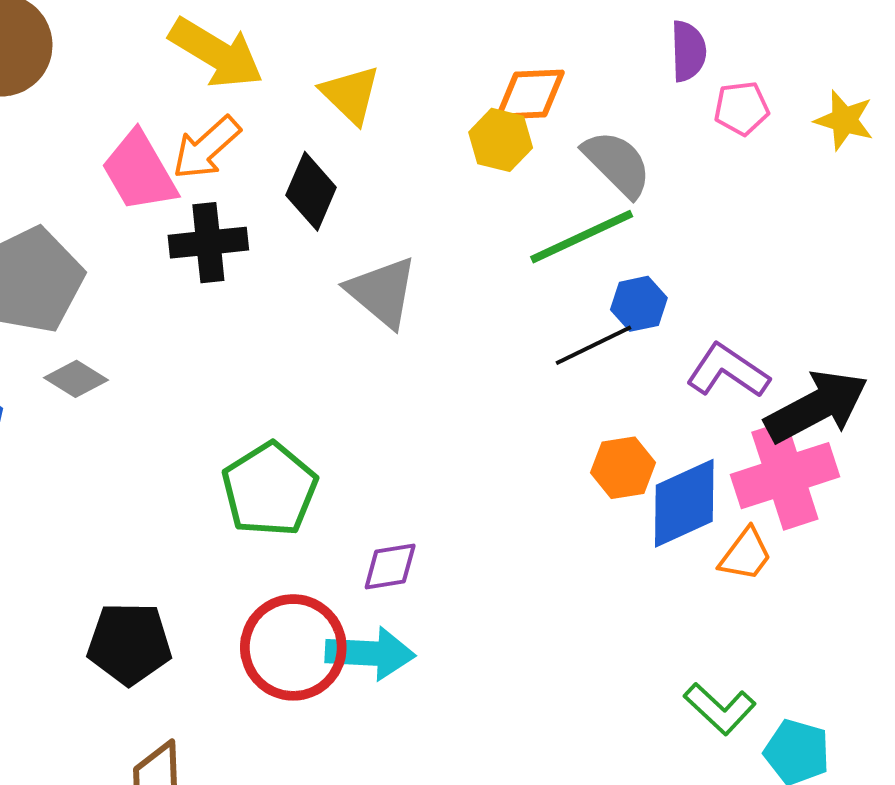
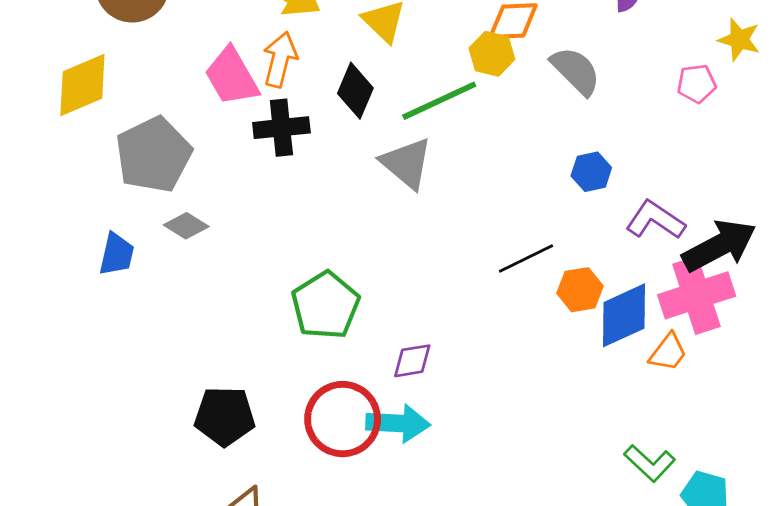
pink pentagon: (742, 108) -> (697, 84), moved
orange arrow: (206, 148) -> (280, 59), turned 146
green line: (582, 237) -> (439, 101), moved
black line: (593, 345) -> (526, 258), moved

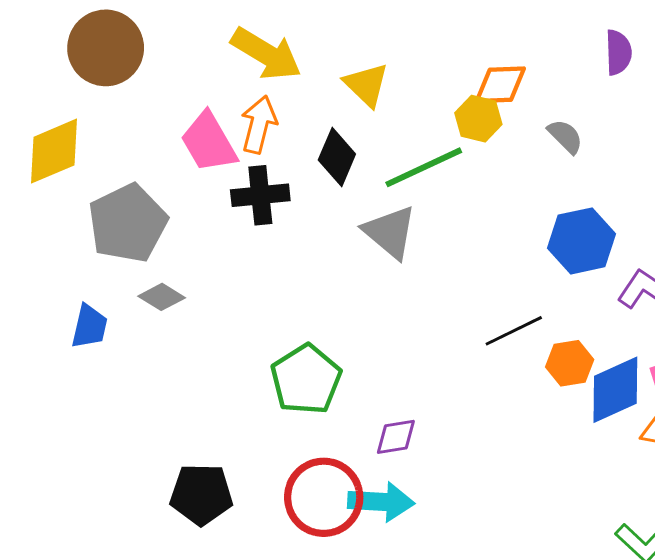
gray semicircle: (576, 71) -> (565, 136), size x0.7
blue hexagon: (591, 172) -> (581, 241), size x1.6

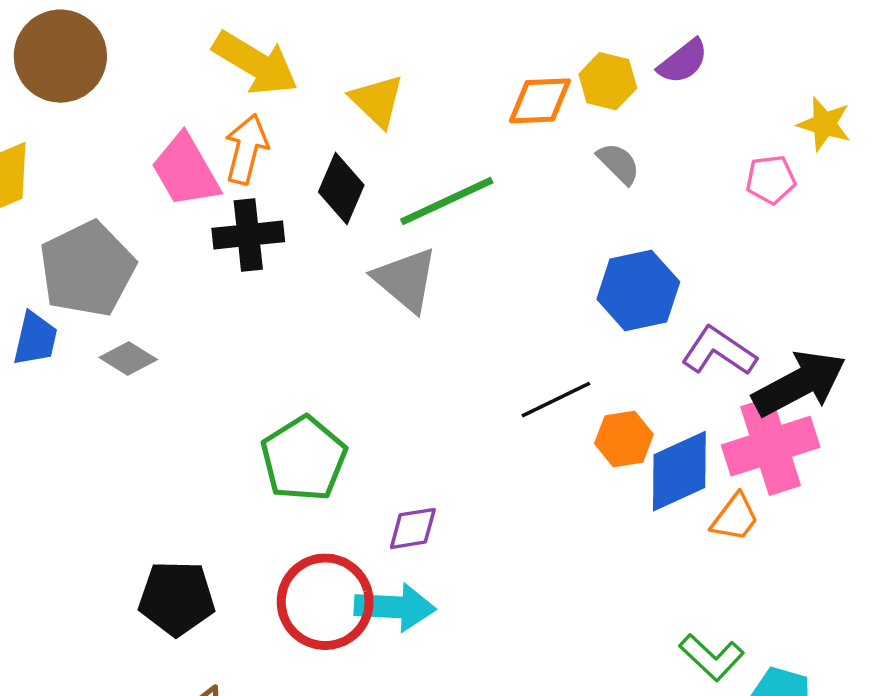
purple semicircle: (618, 52) -> (683, 61), turned 54
yellow hexagon: (478, 119) -> (608, 81), moved
blue trapezoid: (89, 326) -> (35, 339), moved

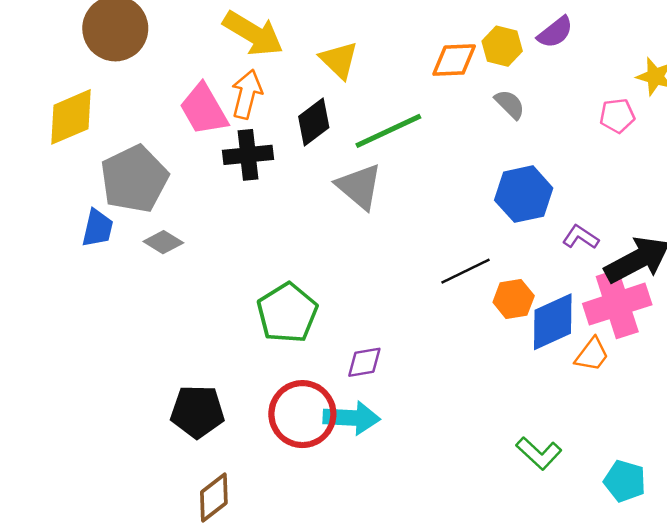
black diamond: (341, 188) -> (314, 122), turned 30
purple L-shape: (719, 351) -> (581, 237), size x0.7
green L-shape: (712, 657) -> (539, 453), moved

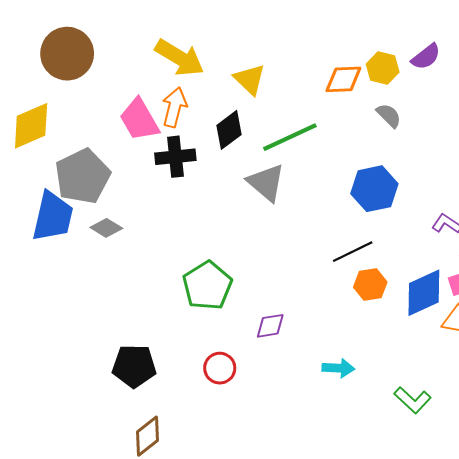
blue hexagon: (524, 194) -> (374, 189), moved
blue trapezoid: (98, 228) -> (53, 217), size x1.6
orange hexagon: (514, 299) -> (370, 285), moved
red circle: (302, 414) -> (220, 368), size x0.6
cyan arrow: (352, 418) -> (338, 368), moved, size x0.7

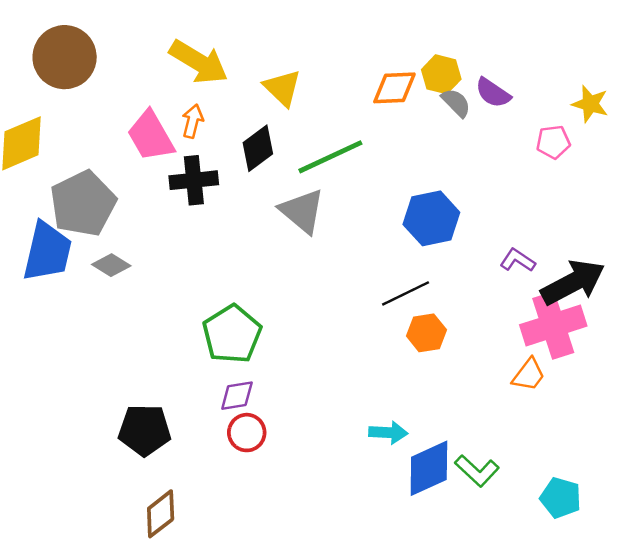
purple semicircle: (426, 57) -> (493, 93), moved, turned 72
orange arrow: (174, 107) -> (193, 121), size x0.7
gray semicircle: (389, 115) -> (456, 103), moved
blue diamond: (424, 293) -> (429, 468), moved
purple diamond: (270, 326) -> (237, 396), moved

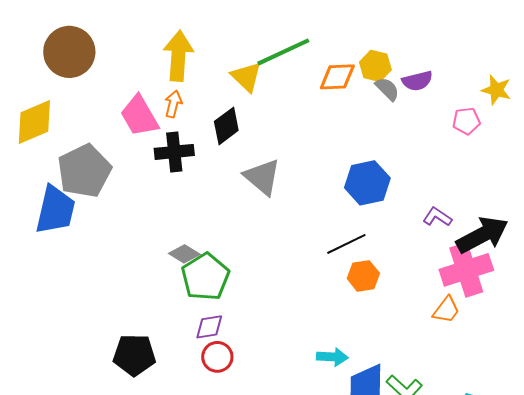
yellow arrow: (199, 62) -> (178, 56), turned -117
purple semicircle: (493, 93) -> (417, 81), turned -48
green line: (330, 157) -> (283, 52), moved
gray diamond: (111, 265) -> (184, 254), moved

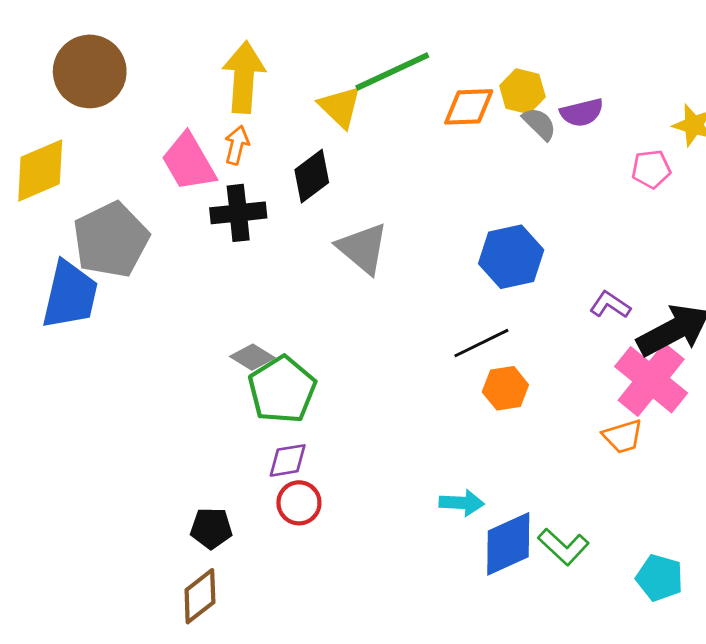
pink cross: (466, 270) -> (651, 380), turned -33
orange trapezoid: (446, 310) -> (623, 436), turned 36
black pentagon: (134, 355) -> (211, 528), moved, size x0.7

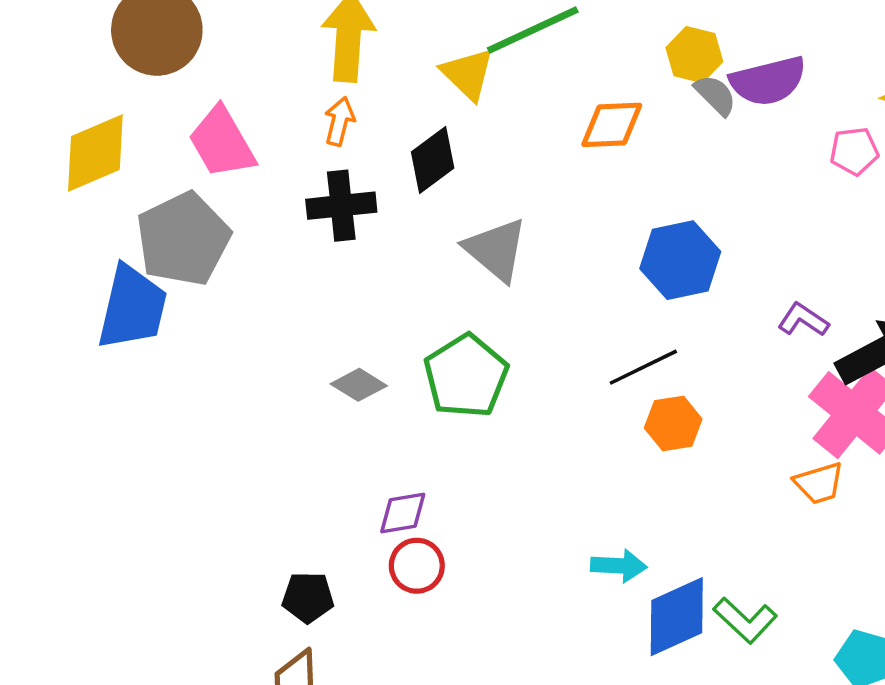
orange diamond: (469, 107) -> (612, 125), moved
purple semicircle: (582, 113) -> (768, 81), size x1.4
pink trapezoid: (189, 162) -> (222, 142), moved
green pentagon: (282, 390) -> (466, 376), moved

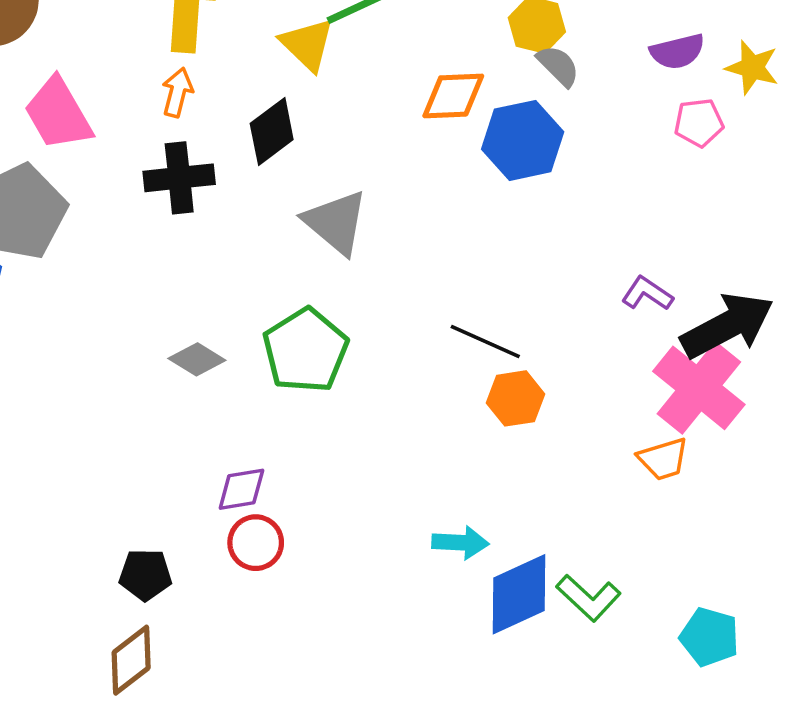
purple semicircle: (768, 81) -> (677, 51), moved, size x0.7
blue hexagon: (680, 260) -> (523, 140), moved
black line: (643, 367) -> (485, 342), turned 50

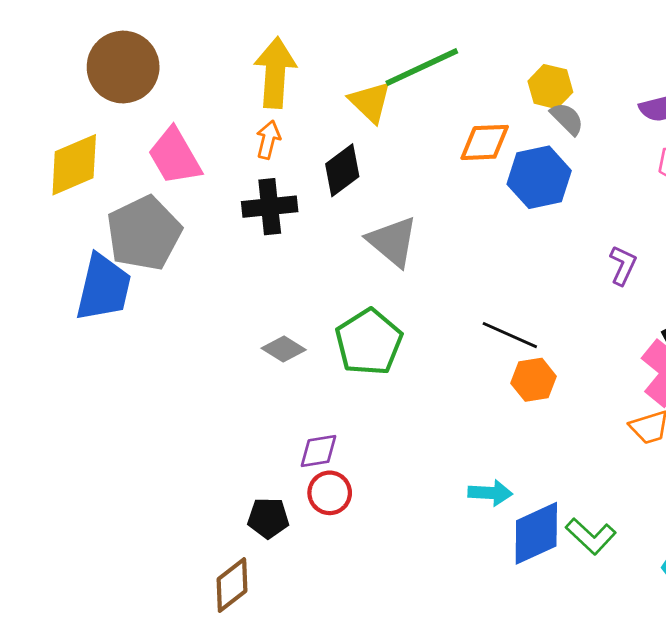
purple L-shape: (647, 293) -> (623, 265), moved, turned 81
black pentagon: (145, 575) -> (268, 518), moved

